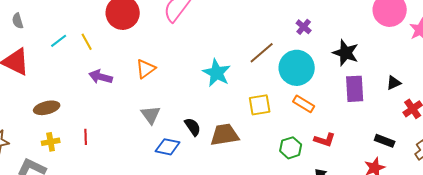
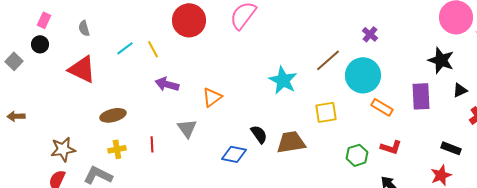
black star: (346, 53) -> (441, 60), moved
orange triangle: (146, 69) -> (212, 97), moved
orange rectangle: (304, 104) -> (382, 107), moved
gray triangle: (151, 115) -> (187, 128), moved

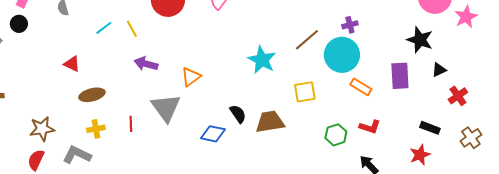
purple cross: (370, 34) -> (350, 25), moved, turned 35
red triangle: (82, 69) -> (72, 64), moved, size x0.6
gray triangle: (187, 128) -> (166, 108), size x1.5

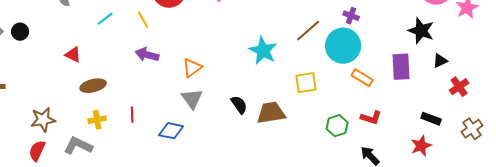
black circle: (19, 24) -> (20, 32), moved
purple cross: (350, 25) -> (351, 16), turned 35
yellow line: (132, 29) -> (143, 20), moved
gray triangle: (166, 108) -> (192, 99), moved, size x0.7
blue diamond: (213, 134) -> (171, 131), moved

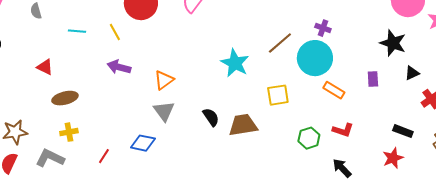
cyan line: (105, 19) -> (77, 31), turned 42
purple rectangle: (401, 67) -> (373, 79), size x0.6
red line: (132, 115) -> (104, 156), moved, turned 35

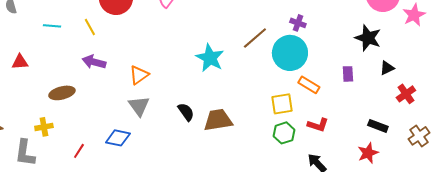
red triangle: (45, 67) -> (20, 62), turned -30
yellow square: (278, 95) -> (282, 104), moved
brown ellipse: (65, 98) -> (62, 93), moved
gray L-shape: (50, 158) -> (25, 153), turned -108

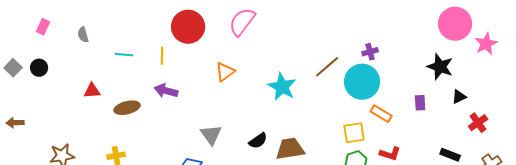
purple cross: (298, 23) -> (370, 52), turned -35
yellow line: (90, 27) -> (162, 56), turned 30
orange triangle: (139, 75) -> (225, 72), moved
brown ellipse: (62, 93) -> (127, 108), moved
black semicircle: (186, 112) -> (258, 141), turned 90

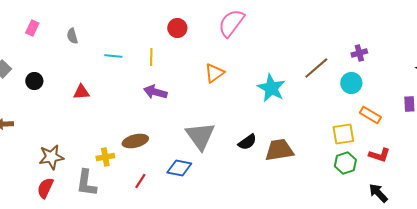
red circle: (188, 27) -> (177, 28), size x0.6
black circle: (39, 68) -> (34, 81), moved
cyan circle: (362, 82) -> (351, 83), size x0.6
brown ellipse: (127, 108) -> (135, 141), moved
gray triangle: (211, 135) -> (200, 136), size x1.4

